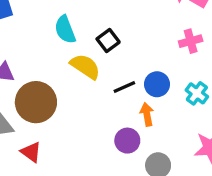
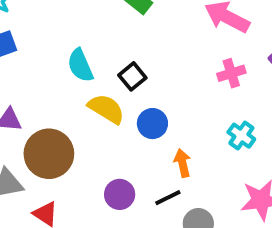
blue circle: (157, 84) -> (152, 124), moved
black line: (124, 87) -> (168, 198), moved
purple circle: (127, 141) -> (120, 194), moved

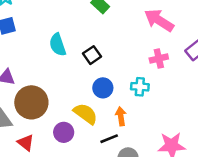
yellow semicircle: (106, 109) -> (86, 114), moved
cyan cross: (241, 136) -> (140, 87), moved, turned -36
purple circle: (120, 194) -> (64, 132), moved

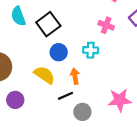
black square: (92, 55) -> (48, 24), size x1.5
pink cross: (159, 59) -> (106, 25), turned 35
purple circle: (64, 132) -> (15, 100), moved

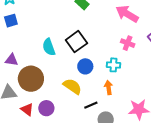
cyan semicircle: (18, 16) -> (49, 47), moved
orange arrow: (75, 76) -> (109, 88), moved

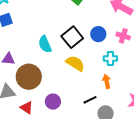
blue circle: (85, 66) -> (98, 34), moved
yellow semicircle: (72, 86) -> (75, 63), moved
purple circle: (46, 108) -> (53, 102), moved

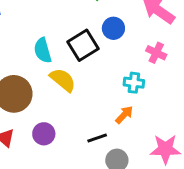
blue circle: (98, 34) -> (113, 28), moved
yellow semicircle: (75, 63) -> (63, 80), moved
orange arrow: (107, 81) -> (124, 115), turned 48

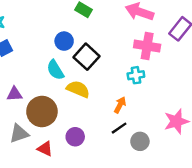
blue circle: (113, 28) -> (64, 41), moved
pink cross: (156, 53) -> (147, 46), size x1.5
orange arrow: (124, 115) -> (120, 105), moved

